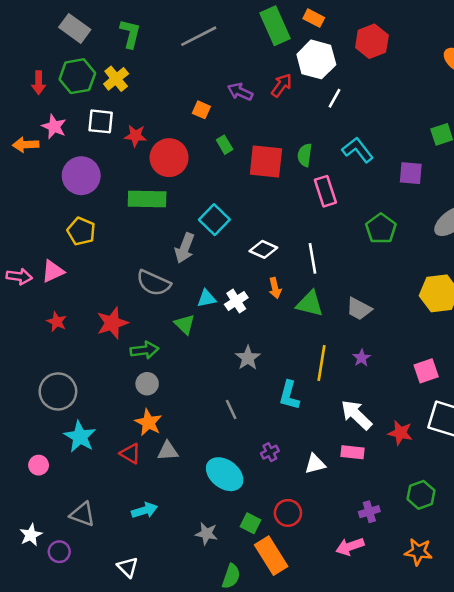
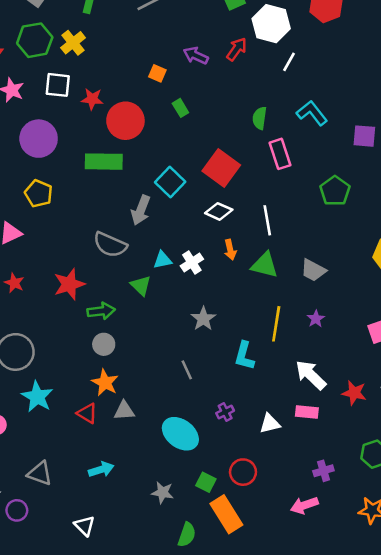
red square: (266, 162) -> (221, 168), moved, turned 30

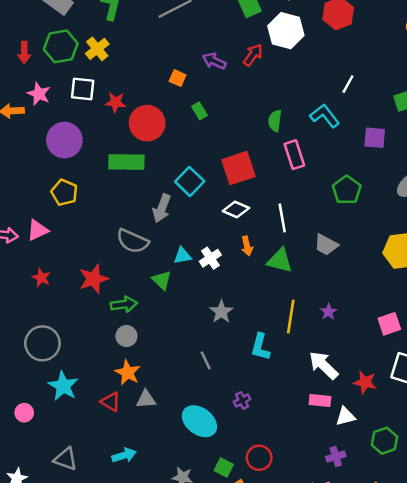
white line: (289, 62) -> (348, 84), moved
red square: (221, 168) -> (238, 168), turned 36
gray trapezoid: (313, 270) -> (326, 245), moved
white triangle: (270, 424) -> (345, 416), moved

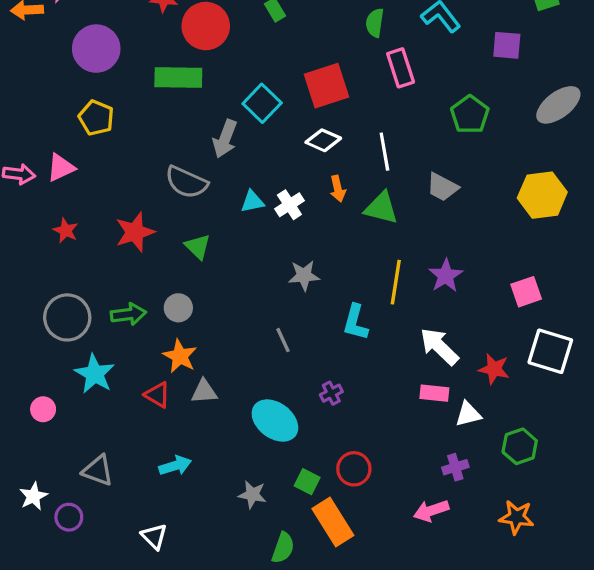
green triangle: (162, 280) -> (198, 247), moved
green arrow: (124, 304) -> (128, 314), moved
gray star: (221, 312) -> (304, 276), turned 30
purple star: (328, 312) -> (446, 276), size x1.5

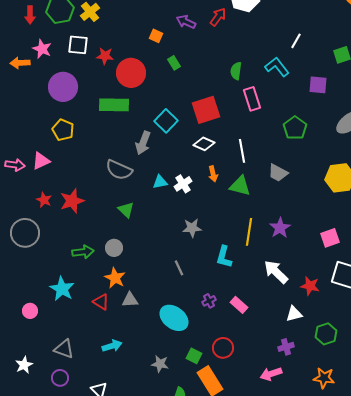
red star: (135, 232) -> (72, 201), moved
gray circle: (67, 317) -> (25, 233), moved
pink rectangle: (434, 393) -> (239, 305), moved, turned 36
purple circle: (69, 517) -> (60, 378), moved

